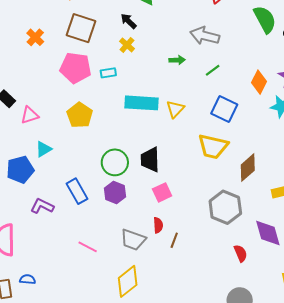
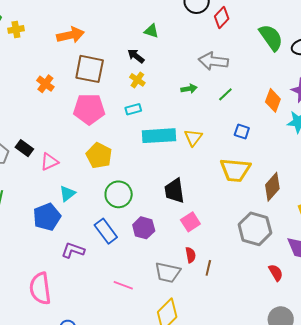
cyan rectangle: (108, 73) -> (133, 109), moved
blue square: (224, 109) -> (242, 131), size x0.6
green circle: (115, 162) -> (119, 194), moved

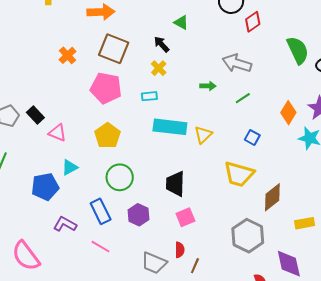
pink triangle: (49, 162) -> (57, 133), turned 36
pink line: (123, 285) -> (100, 247), moved
pink semicircle: (40, 288) -> (26, 256), turned -40

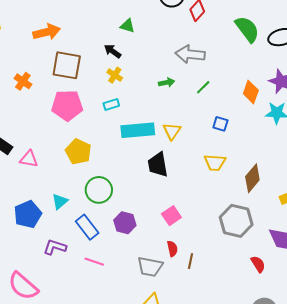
cyan triangle: (70, 167) -> (60, 201), moved
yellow trapezoid: (239, 174) -> (215, 163), size x0.7
black trapezoid: (175, 184) -> (158, 165), moved

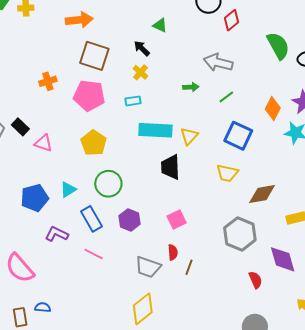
orange cross: (23, 81) -> (48, 81), moved, turned 30
blue square: (220, 124) -> (238, 136), size x1.8
brown diamond: (252, 178) -> (262, 194), turned 32

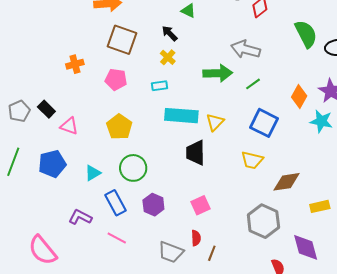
green arrow: (191, 87) -> (218, 73), size x1.8
pink pentagon: (89, 96) -> (116, 79), size x0.7
blue pentagon: (35, 198) -> (52, 164), moved

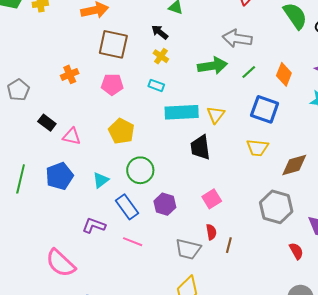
cyan rectangle: (160, 86) -> (156, 85), turned 35
orange diamond: (299, 97) -> (284, 74), moved
gray pentagon: (19, 111) -> (18, 90), moved

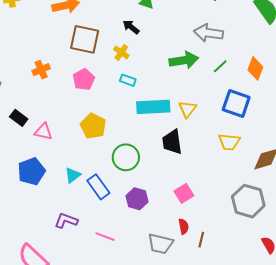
yellow cross: (161, 56) -> (121, 52), moved
pink pentagon: (112, 84) -> (84, 79), turned -30
green circle: (140, 170) -> (126, 157), moved
blue rectangle: (127, 207) -> (98, 187), moved

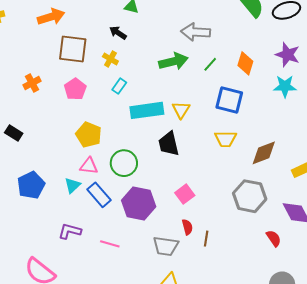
cyan rectangle: (128, 80) -> (119, 86), turned -70
pink triangle: (43, 132) -> (89, 166), moved
purple hexagon: (137, 199) -> (139, 203), size x1.5

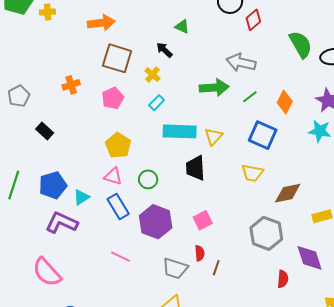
green circle: (124, 163) -> (148, 179), size x0.7
cyan triangle: (72, 185) -> (81, 197), moved
purple L-shape: (70, 231) -> (62, 223), moved, size x1.4
red semicircle: (274, 238) -> (283, 279), turned 30

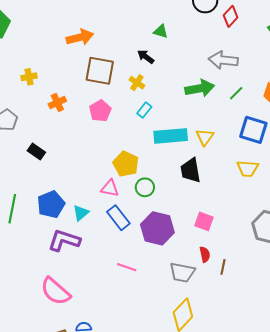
yellow cross: (48, 12) -> (29, 77), moved
yellow pentagon: (118, 145) -> (126, 164), moved
pink square: (203, 220) -> (204, 221), turned -36

